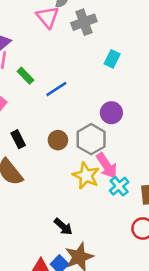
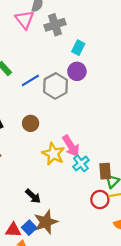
cyan rectangle: (112, 59) -> (78, 48), moved
purple circle: (111, 113) -> (77, 71), moved
gray hexagon: (91, 139) -> (56, 86), moved

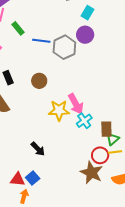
blue line: (30, 80) -> (41, 41), turned 36
yellow star: (53, 154) -> (59, 110), turned -30
brown star: (46, 222) -> (91, 173), moved, turned -30

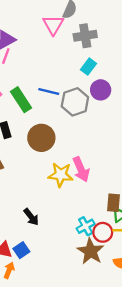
cyan rectangle: (88, 13) -> (88, 67), moved
green rectangle: (18, 28) -> (21, 100), moved, size x1.5
brown circle: (39, 81) -> (41, 138), size x1.5
cyan cross: (84, 121) -> (86, 226), moved

